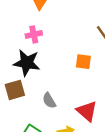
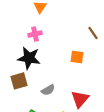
gray semicircle: (49, 101) -> (48, 90), turned -88
red triangle: (87, 111) -> (80, 99), turned 30

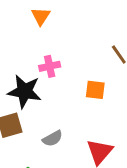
pink cross: (35, 34) -> (50, 66), moved

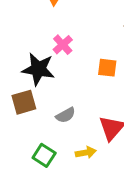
pink cross: (50, 66) -> (63, 45), turned -30

